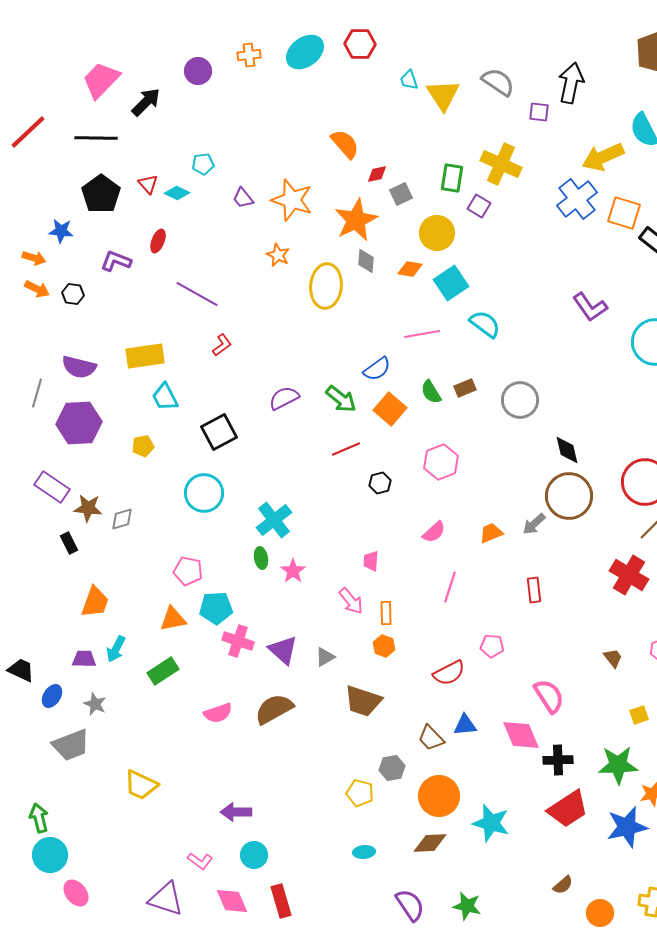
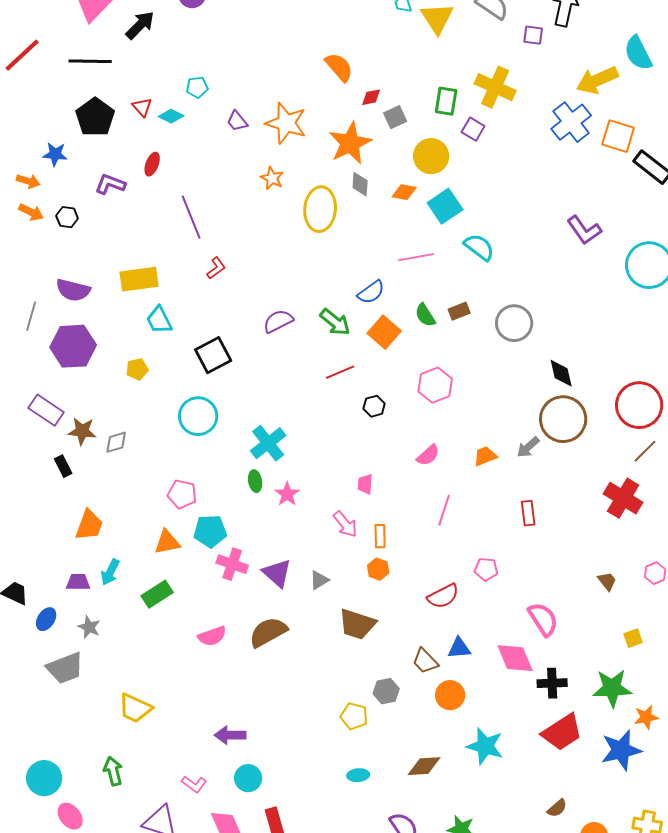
purple line: (197, 294) -> (191, 217), turned 39
orange circle: (439, 796) -> (450, 695), moved, size x0.7
green arrow: (39, 818) -> (113, 771), moved

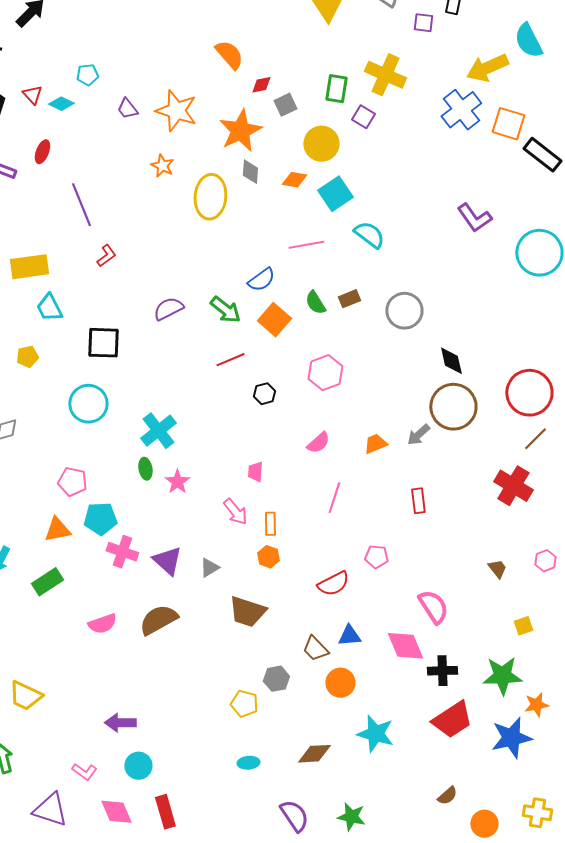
black square: (213, 355) -> (103, 343), turned 30

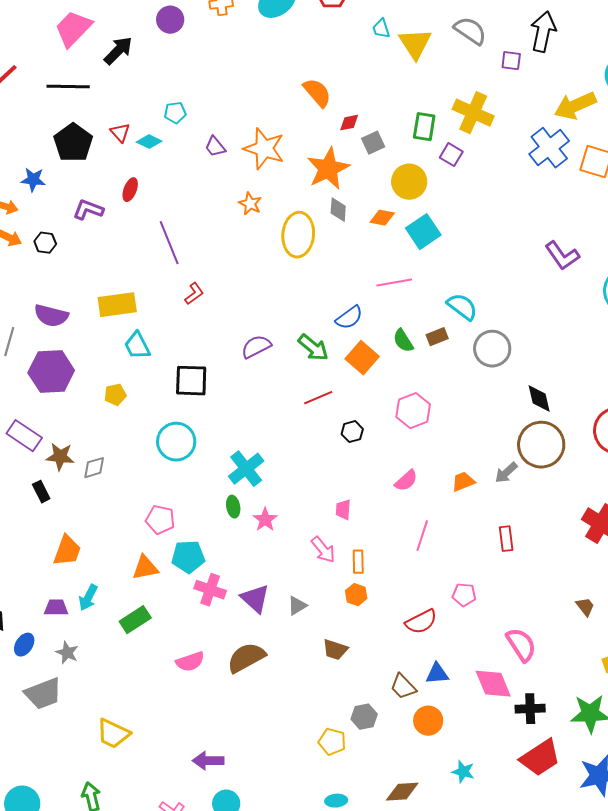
cyan semicircle: (369, 235) -> (462, 307), moved
brown trapezoid: (247, 612) -> (335, 650), size x0.7
cyan star: (375, 734) -> (463, 772), size x0.6

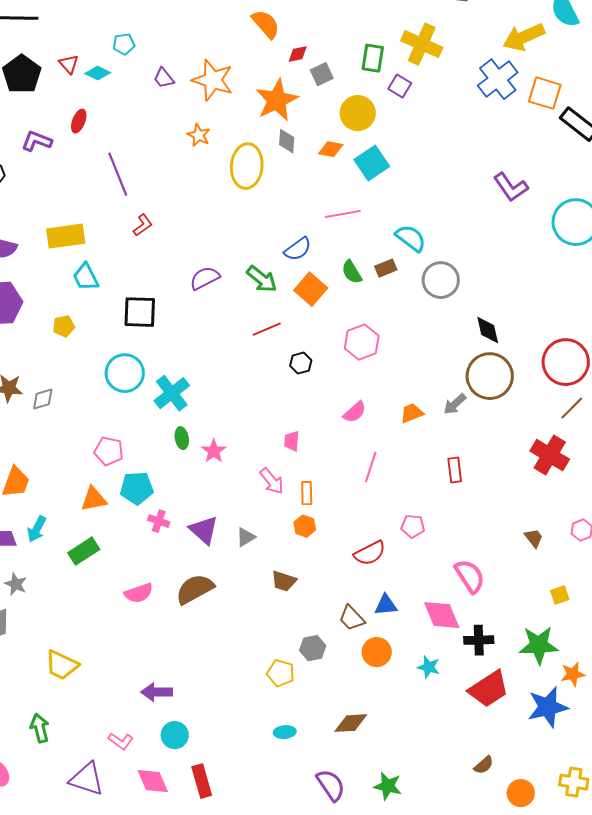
cyan cross: (246, 469) -> (172, 393), moved
pink cross: (210, 590) -> (159, 521), size x0.7
cyan star: (463, 772) -> (429, 667), moved

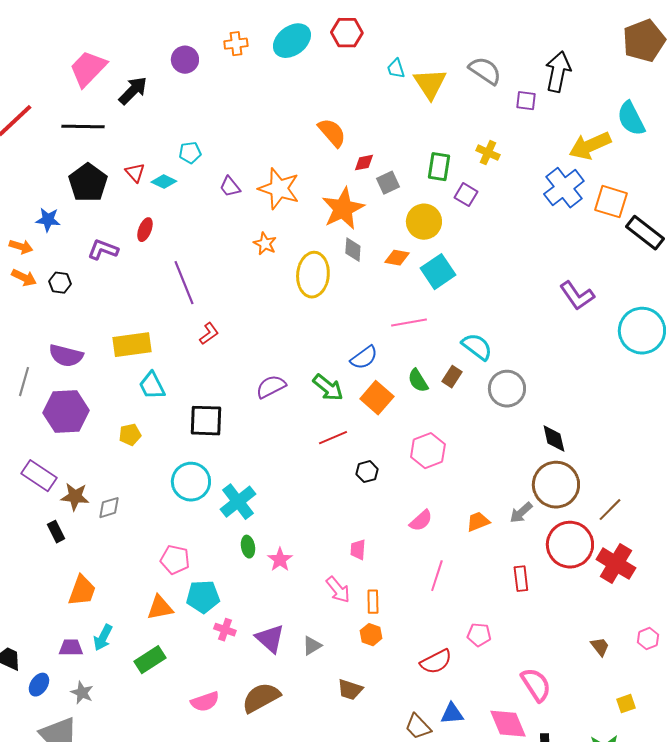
yellow cross: (422, 44) -> (488, 153), size x0.6
brown rectangle: (386, 268) -> (452, 377), turned -35
red circle: (566, 362) -> (570, 545), moved
brown line: (572, 408) -> (610, 510), moved

